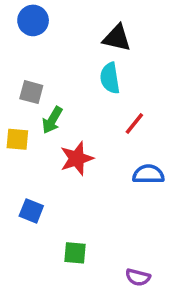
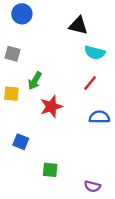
cyan semicircle: (110, 78) -> (95, 53), moved, turned -66
gray square: (31, 92) -> (13, 54), moved

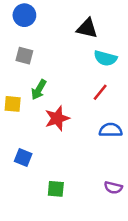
gray square: (13, 54) -> (24, 56), moved
purple semicircle: (92, 186) -> (113, 188), moved

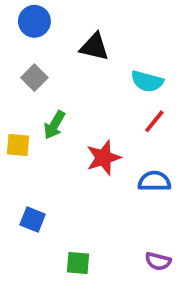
black triangle: (87, 28) -> (94, 47), moved
gray square: (24, 56) -> (34, 78), turned 30
red line: (100, 92) -> (154, 121), moved
red star: (57, 118) -> (103, 158), moved

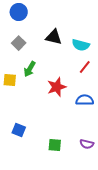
black triangle: (94, 47) -> (54, 37), moved
blue square: (33, 219) -> (19, 130), moved
green square: (78, 263) -> (55, 145), moved

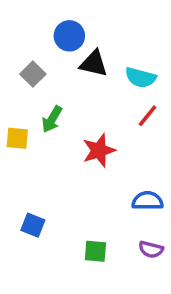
blue circle: (19, 12) -> (69, 36), moved
blue semicircle: (85, 100) -> (148, 201), moved

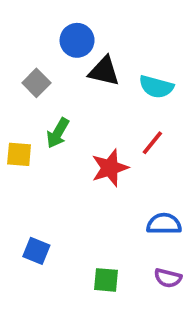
red line: (148, 116) -> (152, 143), moved

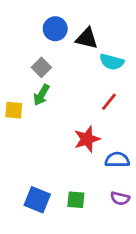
black triangle: (104, 71) -> (87, 38), moved
gray square: (36, 83) -> (41, 67), moved
red star: (110, 168) -> (87, 139), moved
blue square: (36, 251) -> (37, 200), moved, size x1.4

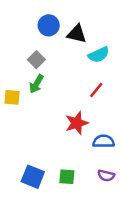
cyan semicircle: (112, 62) -> (99, 55), turned -40

